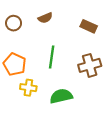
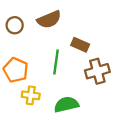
brown semicircle: (45, 18) -> (49, 19), size x1.5
brown rectangle: (89, 26) -> (80, 45), moved

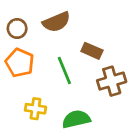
green line: (56, 62) -> (64, 71), turned -30
orange pentagon: (16, 70) -> (20, 63), moved

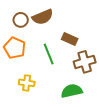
brown circle: (17, 29) -> (21, 20), moved
green semicircle: (76, 119) -> (72, 91), moved

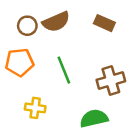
brown rectangle: (70, 39) -> (104, 23), moved
orange pentagon: (15, 48) -> (19, 62), turned -30

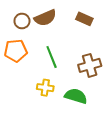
yellow cross: (35, 108) -> (45, 88), moved
green semicircle: (94, 118) -> (76, 96), turned 30

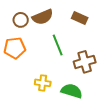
green line: (52, 57) -> (58, 45), moved

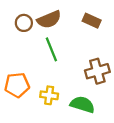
green line: (58, 45) -> (51, 49), moved
orange pentagon: (15, 48) -> (17, 85), moved

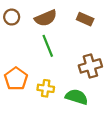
brown circle: (24, 23) -> (12, 17), moved
orange pentagon: (17, 85) -> (16, 79), turned -30

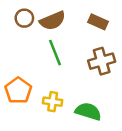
brown circle: (12, 17) -> (24, 18), moved
brown cross: (90, 66) -> (102, 61), moved

